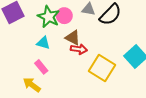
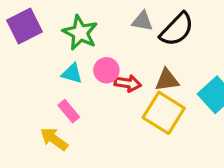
pink circle: (64, 16) -> (106, 70), moved
brown triangle: (73, 38) -> (167, 80), moved, turned -35

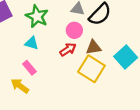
pink circle: (106, 70) -> (74, 30), moved
red arrow: (128, 83) -> (68, 50), turned -42

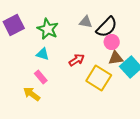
pink circle: (74, 30) -> (112, 42), moved
brown triangle: (94, 47) -> (116, 58), moved

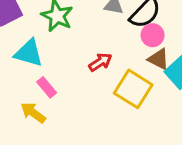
cyan triangle: (43, 54) -> (29, 53), moved, size x1.5
brown triangle: (116, 58) -> (159, 59), turned 35

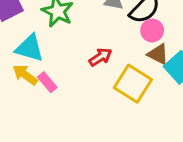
yellow arrow: (33, 113) -> (25, 75), moved

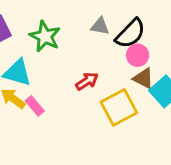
yellow square: (133, 84) -> (119, 107), turned 30

